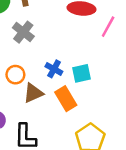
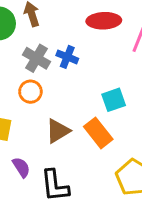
blue cross: (54, 69) -> (67, 57), moved
orange circle: (15, 75) -> (30, 92), moved

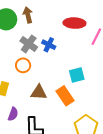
brown triangle: (58, 131) -> (39, 92), turned 30
purple semicircle: (21, 167) -> (13, 114), turned 48

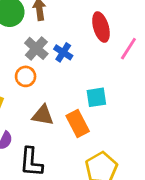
red ellipse: (74, 23) -> (101, 27), turned 65

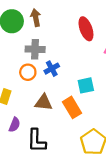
gray cross: (36, 48) -> (35, 49), turned -36
blue cross: (63, 52) -> (52, 69), moved, turned 32

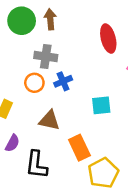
orange rectangle: (72, 107) -> (79, 148), moved

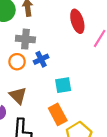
cyan square: (101, 105) -> (63, 85), moved
brown triangle: (49, 120) -> (18, 96), moved, turned 36

